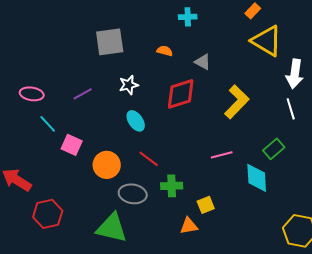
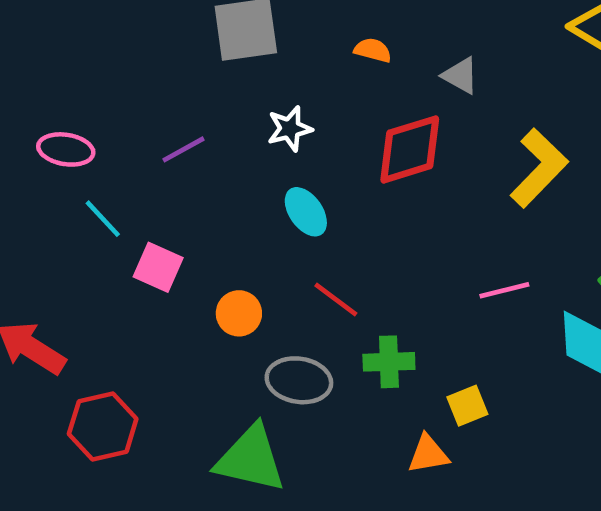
orange circle: (107, 165) -> (239, 313), size x0.7

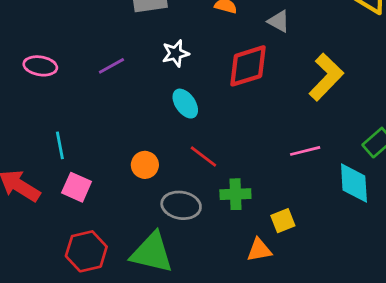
cyan line: (103, 219) -> (60, 145), moved, turned 32
pink square: (158, 267) -> (77, 187), moved
red hexagon: (103, 426) -> (86, 251), moved

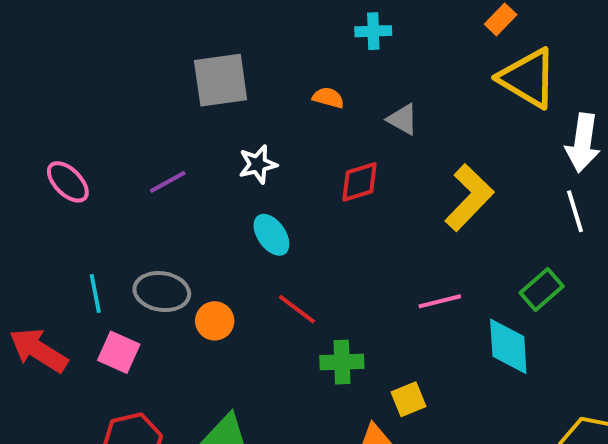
pink ellipse: (40, 66) -> (68, 182), turned 36
red diamond: (248, 66) -> (360, 182), size x0.7
gray ellipse: (181, 205) -> (162, 292), moved

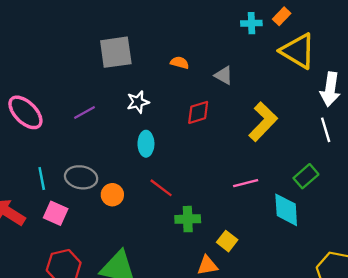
cyan cross: (373, 31) -> (251, 23), moved
pink ellipse: (68, 182) -> (25, 112), size x1.4
cyan ellipse: (271, 235) -> (146, 144), turned 35
yellow square: (409, 399) -> (227, 241), turned -30

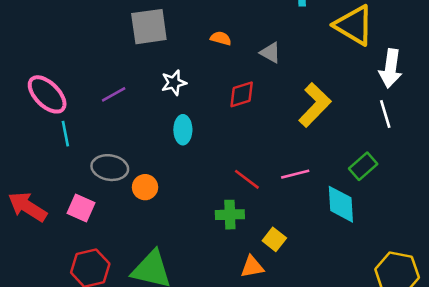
cyan line: (42, 178) -> (65, 134), moved
red line: (161, 188) -> (247, 179), moved

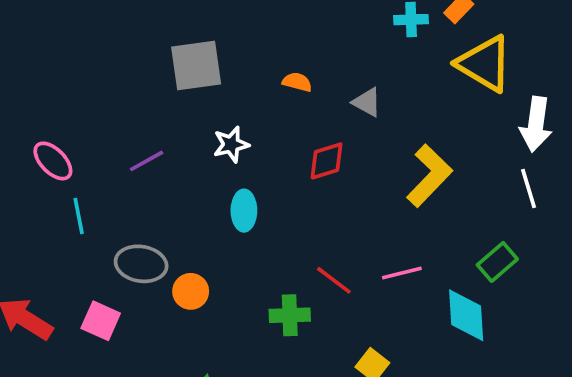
pink ellipse: (47, 94) -> (53, 161), size x0.7
green cross: (230, 215) -> (290, 315), moved

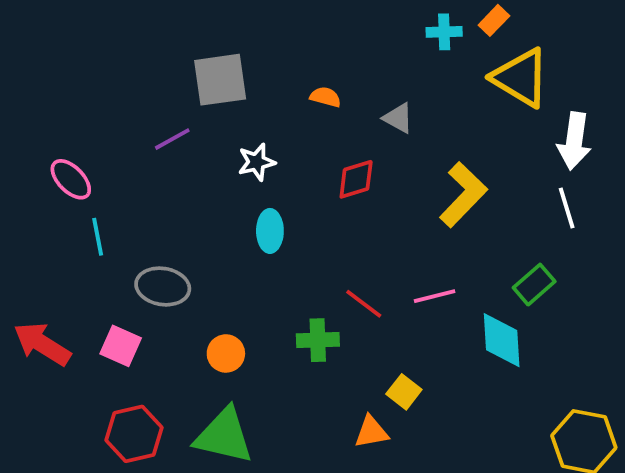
purple line: (147, 161) -> (172, 139), moved
orange circle: (191, 291) -> (226, 353), moved

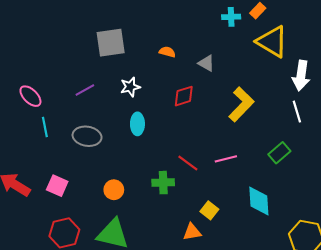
purple line: (172, 139) -> (85, 90), moved
gray ellipse: (163, 286) -> (87, 136), moved
cyan diamond: (502, 340) -> (259, 201), moved

